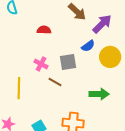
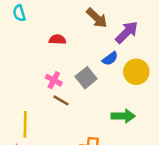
gray square: (68, 62) -> (86, 78), turned -30
brown line: (55, 82) -> (61, 100), moved
yellow line: (19, 88) -> (25, 124), moved

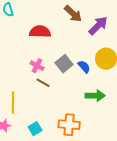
red semicircle: (57, 39) -> (40, 32), size x1.5
blue semicircle: (110, 59) -> (84, 67), moved, turned -96

